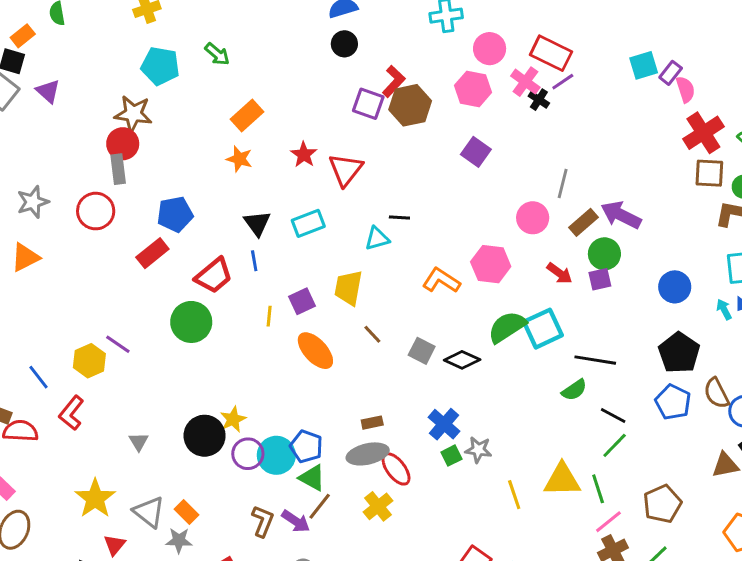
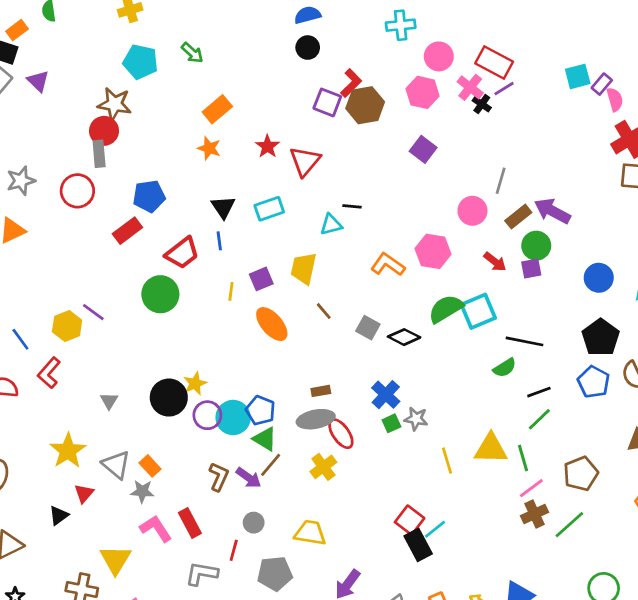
black line: (613, 415) -> (539, 392), turned -50

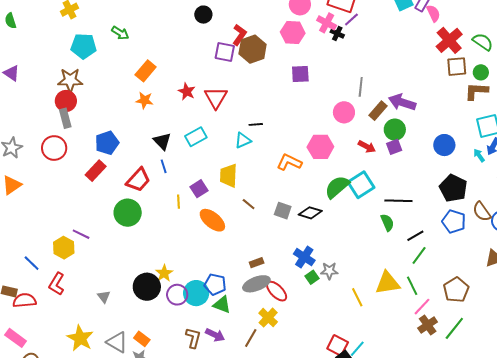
purple square: (423, 149) -> (300, 74), turned -30
green semicircle: (505, 368) -> (387, 222), turned -72
brown line: (271, 465) -> (251, 338), moved

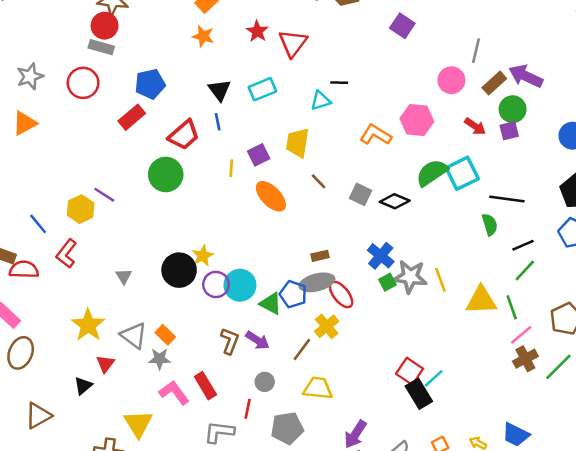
purple square: (300, 74) -> (402, 26), turned 30
gray rectangle: (65, 118) -> (101, 47), turned -66
gray star: (329, 271) -> (410, 277), size x1.5
blue pentagon: (215, 284) -> (293, 294), moved
yellow line: (357, 297) -> (440, 280), moved

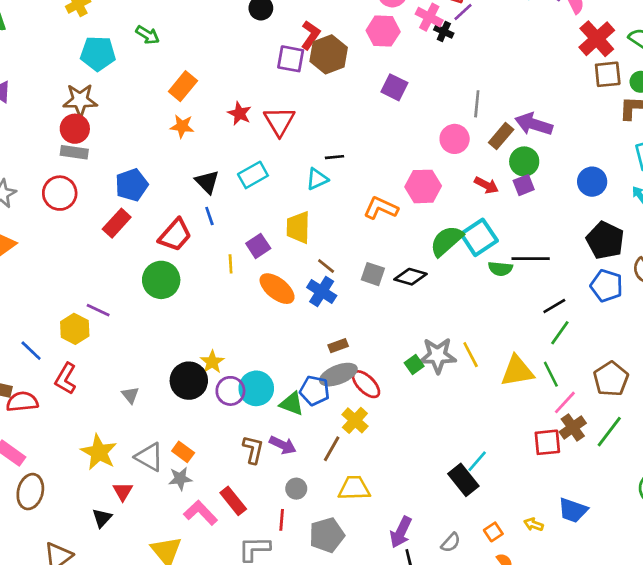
green semicircle: (490, 224) -> (500, 269), moved, turned 120
blue cross: (381, 256) -> (322, 292), moved
red square: (410, 371) -> (547, 442), moved, turned -32

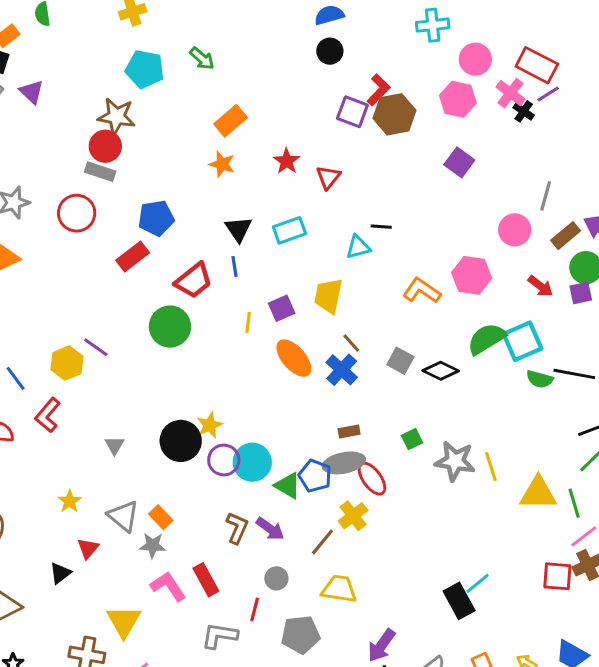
red triangle: (279, 121) -> (328, 177), size x0.7
green square: (414, 364) -> (412, 439), moved
yellow star: (99, 452) -> (70, 501), size x0.6

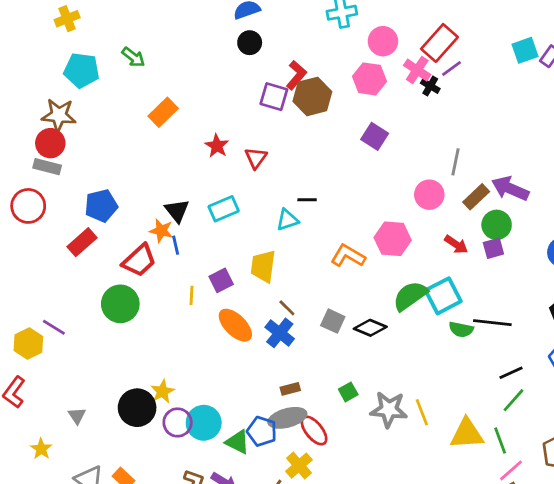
red rectangle: (537, 65) -> (439, 43), turned -72
orange star: (222, 164) -> (161, 231), moved
yellow star: (70, 501) -> (41, 449), moved

